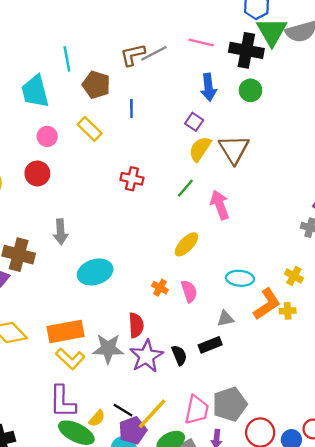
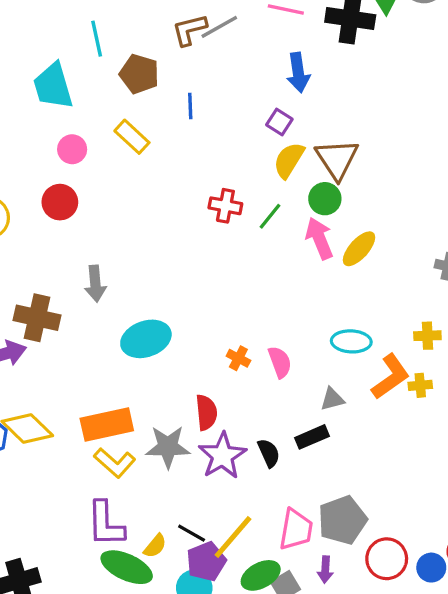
green circle: (250, 90) -> (325, 199), moved
red cross: (132, 179) -> (225, 206), moved
yellow ellipse: (186, 244) -> (359, 249), moved
yellow cross: (294, 276) -> (427, 336), turned -30

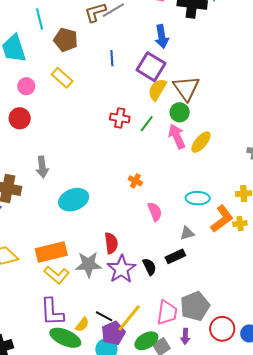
blue line: (190, 106) -> (112, 58), moved
purple square: (279, 122) -> (151, 67), size x1.8
orange cross: (238, 358) -> (135, 181), moved

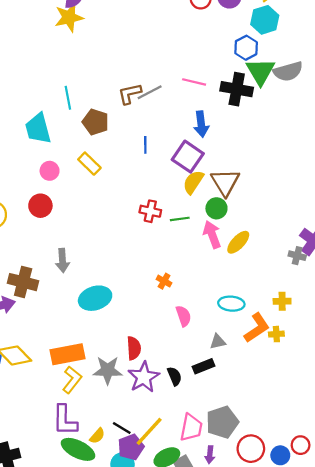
green line: (147, 124) -> (180, 219), turned 42
yellow L-shape: (57, 275) -> (72, 380), turned -95

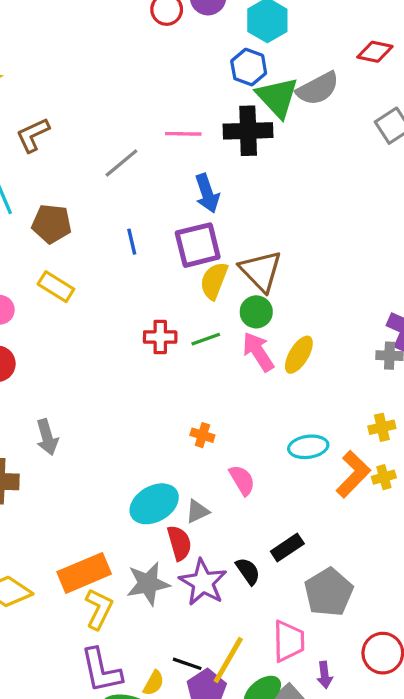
brown L-shape: (130, 94) -> (33, 135), moved
purple square: (188, 157) -> (198, 245), turned -36
cyan ellipse: (95, 298) -> (154, 504), moved
gray triangle: (218, 342) -> (197, 511), moved
gray pentagon: (222, 422) -> (329, 592), moved

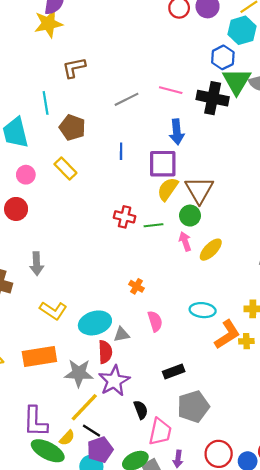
pink arrow: (258, 352) -> (185, 241), size x0.7
black semicircle: (248, 571) -> (141, 410), moved
yellow L-shape: (99, 609) -> (53, 310), moved, turned 84
yellow line: (228, 660) -> (84, 407), moved

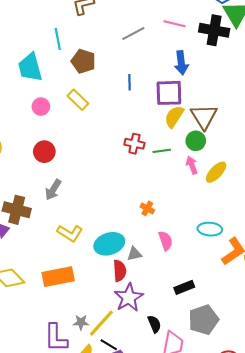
red circle: (16, 209) -> (44, 152), moved
gray arrow: (37, 264) -> (53, 190), turned 35
gray star: (79, 373) -> (81, 322), moved, size x0.6

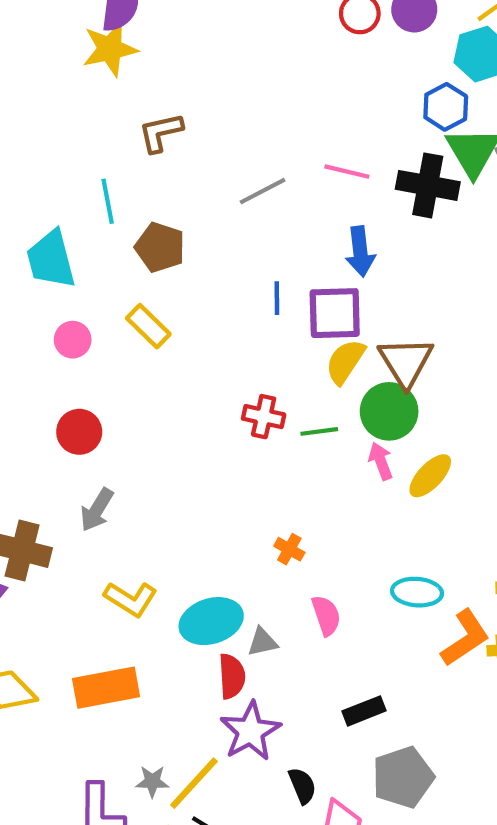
blue line: (130, 82) -> (277, 298), moved
green circle: (196, 141) -> (389, 411), size x1.4

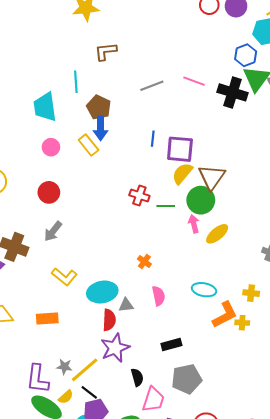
blue arrow: (360, 251) -> (101, 128), moved
orange rectangle: (106, 688) -> (47, 318), size x0.7

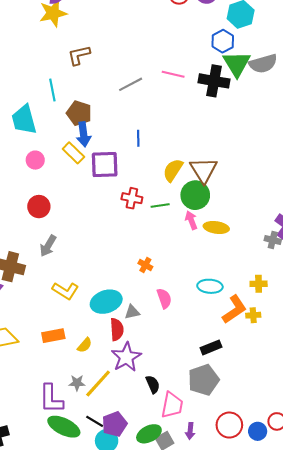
purple square: (180, 149) -> (105, 165), moved
yellow ellipse: (217, 234) -> (216, 227), turned 55
black rectangle: (171, 344) -> (211, 347), moved
black line: (89, 392) -> (95, 421), moved
yellow semicircle: (66, 397) -> (85, 345), moved

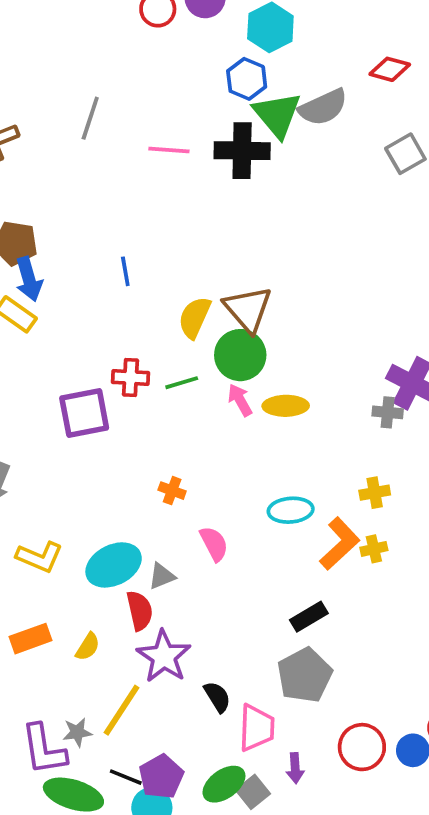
gray line: (131, 84) -> (90, 118), moved, turned -35
purple square: (105, 165) -> (84, 413), moved
gray star: (77, 383) -> (77, 732), moved

